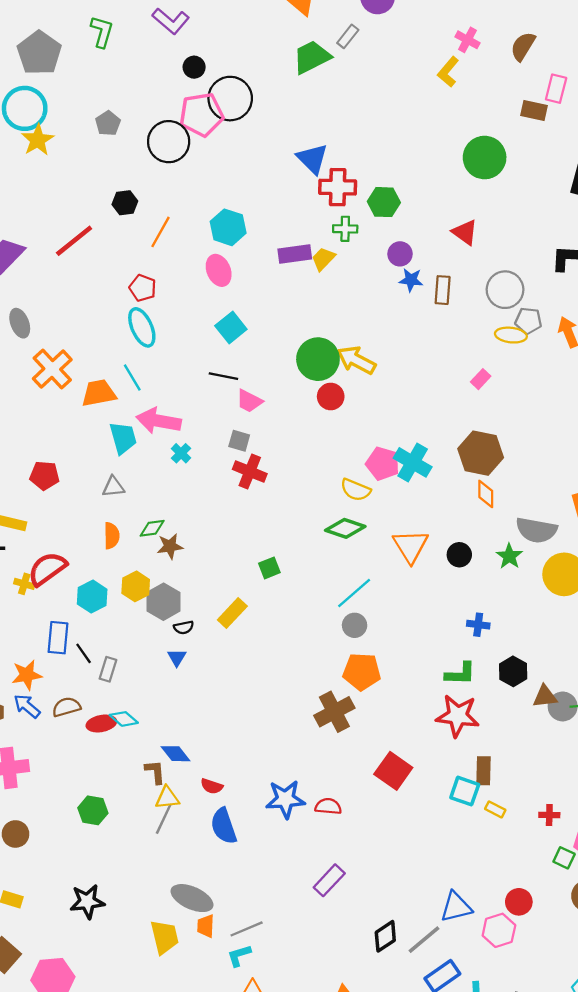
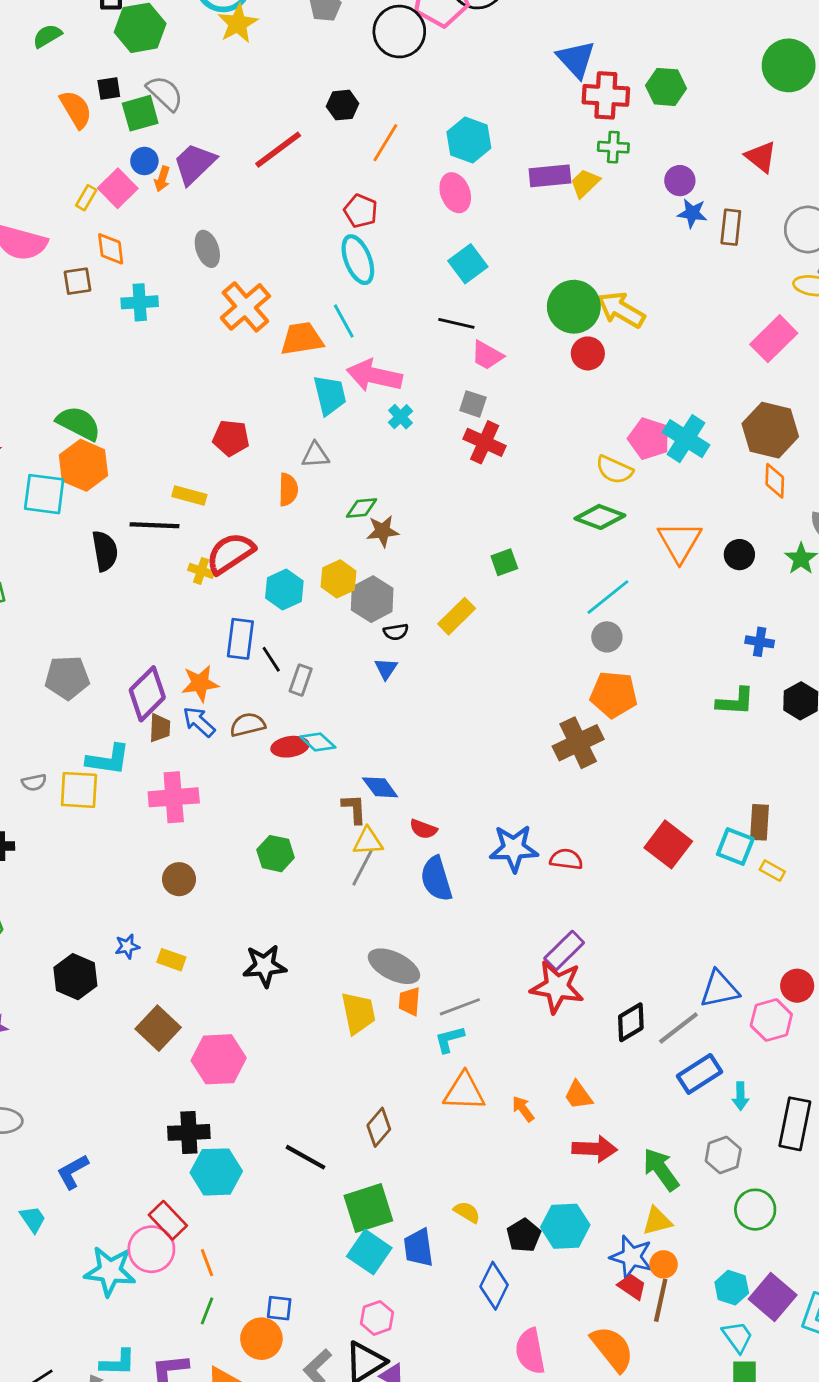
green hexagon: (384, 202) -> (666, 87), moved
pink rectangle: (481, 379) -> (774, 339), size x1.8
orange semicircle: (112, 536) -> (288, 490), moved
red star: (458, 716) -> (557, 987), moved
red square: (393, 771) -> (668, 844), moved

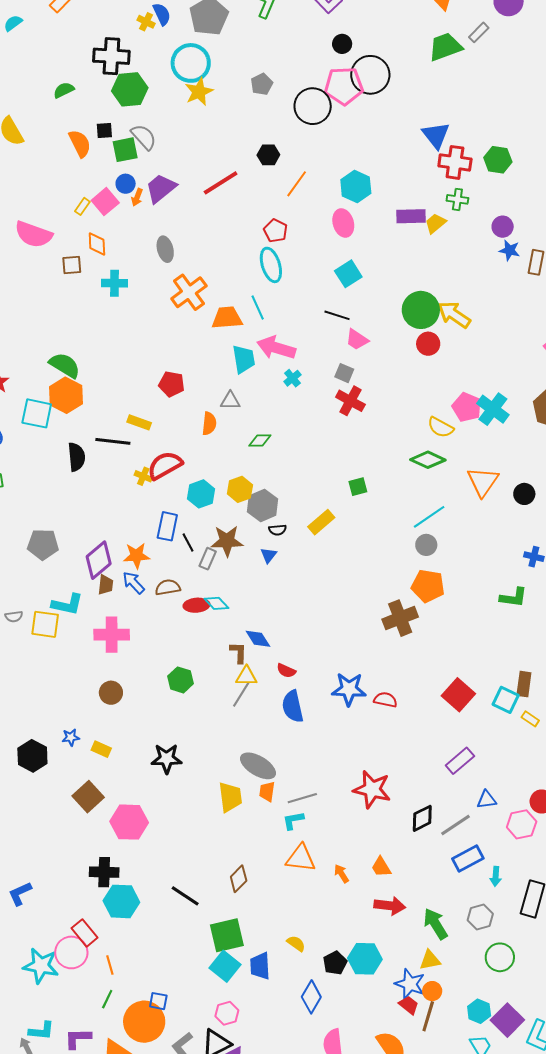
brown star: (383, 531) -> (227, 541), moved, size x1.4
purple rectangle: (564, 950) -> (460, 761), moved
blue triangle: (719, 989) -> (487, 800), size x0.7
orange circle: (261, 1339) -> (144, 1022), size x1.4

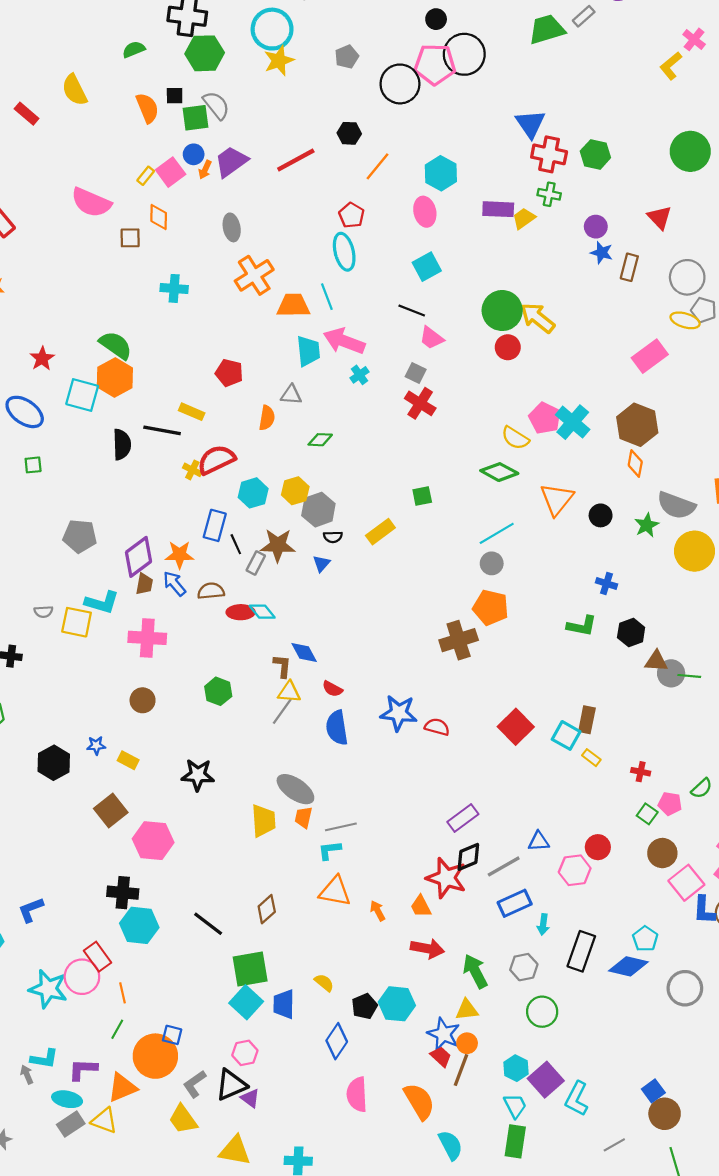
cyan cross: (115, 283) -> (174, 288), moved
purple rectangle: (460, 761) -> (463, 818), moved
red star: (372, 789) -> (446, 878), moved

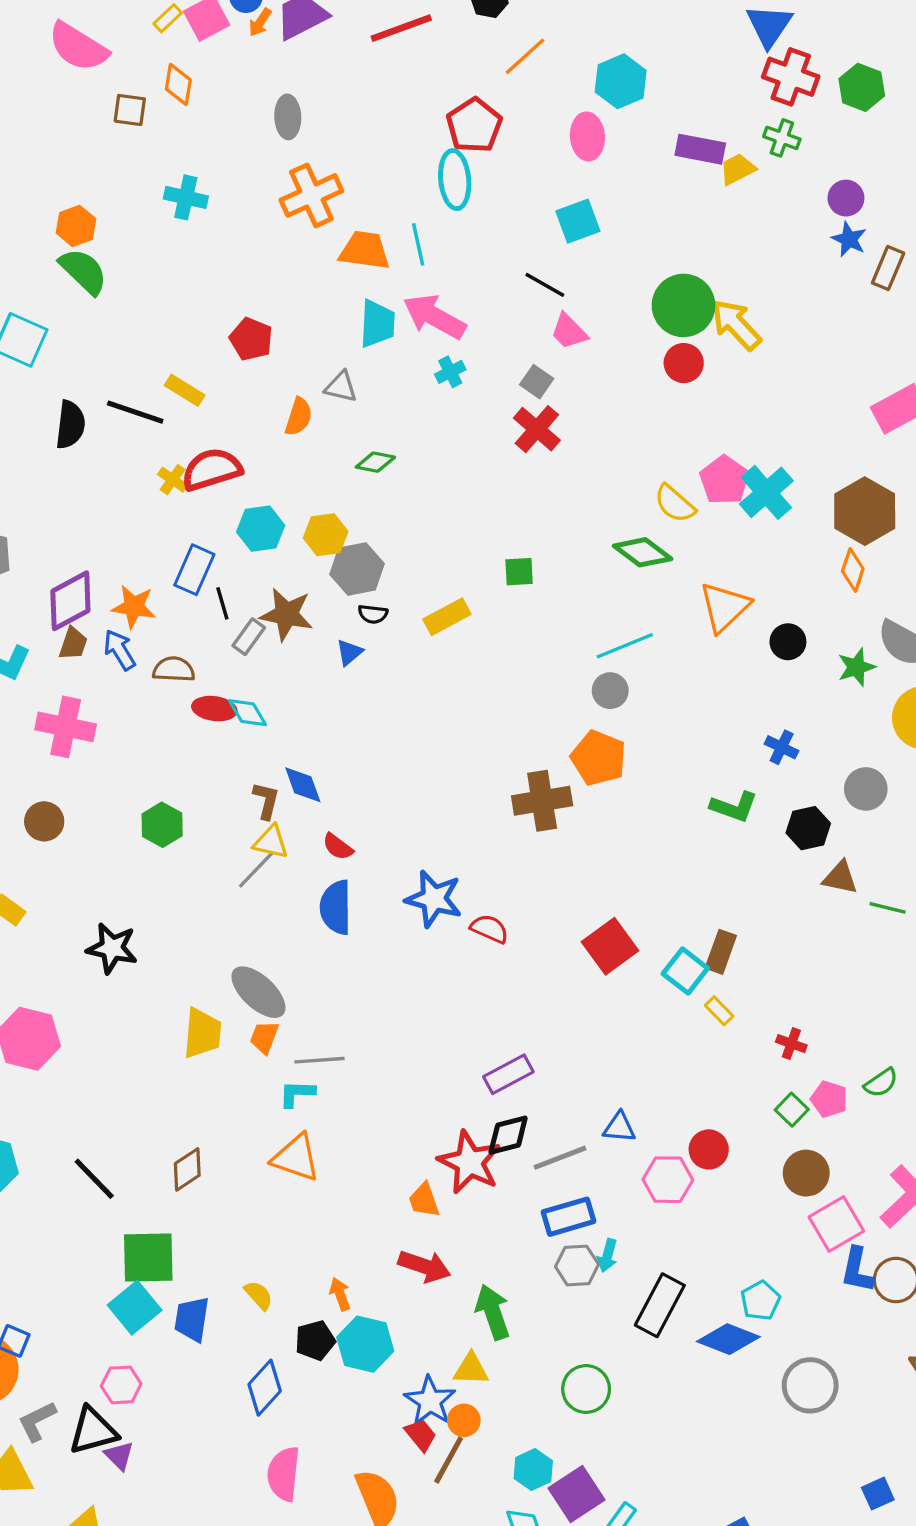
red pentagon: (352, 215) -> (474, 125), size x1.4
orange hexagon: (115, 378) -> (76, 226), moved, size x0.7
gray circle: (671, 673) -> (866, 789), moved
orange arrow: (378, 911) -> (340, 1294), moved
gray hexagon: (524, 967) -> (577, 1266), moved

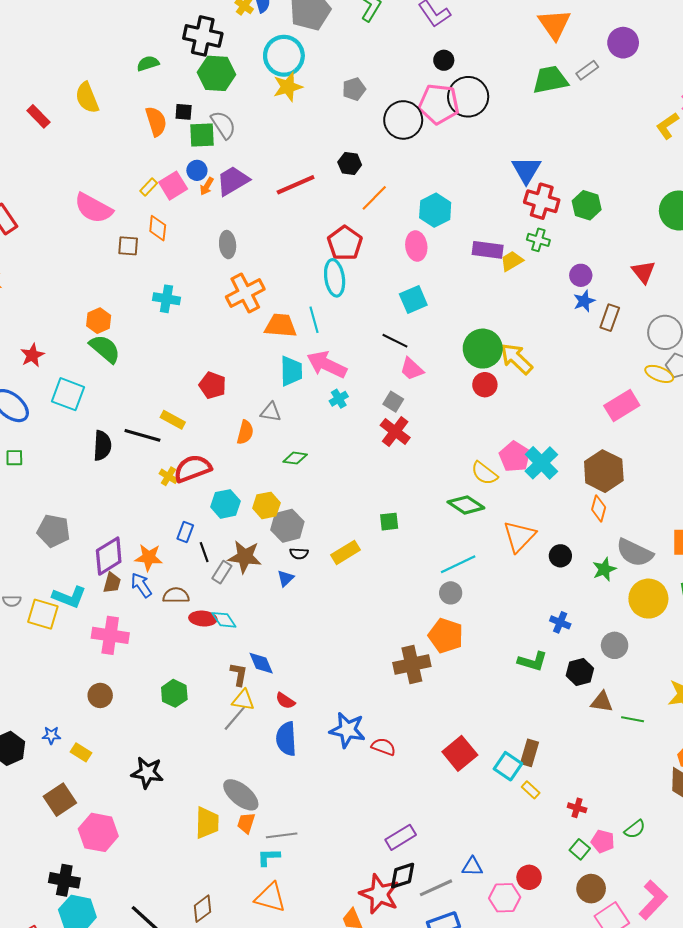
blue star: (849, 239) -> (584, 301), turned 30
blue rectangle: (194, 570) -> (185, 532), size x0.7

